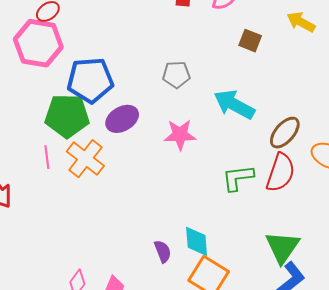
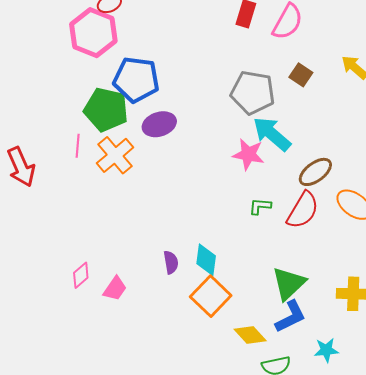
gray pentagon: (176, 75) -> (253, 93), moved, size x1.6
pink star: (180, 135) -> (248, 154), moved
green L-shape: (238, 178) -> (260, 206), size x0.7

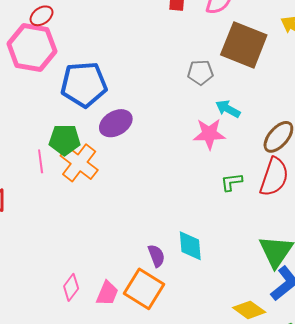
brown square: (301, 75) -> (244, 45), size x2.0
gray pentagon: (253, 93) -> (200, 72), size x0.6
green pentagon: (106, 110) -> (65, 140), moved, size x0.7
cyan arrow: (272, 134) -> (228, 109), size x0.6
orange square: (211, 296) -> (144, 289), moved

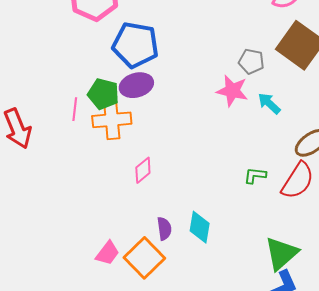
purple ellipse: (116, 123) -> (136, 85), moved
pink star: (209, 134) -> (232, 91), moved
orange cross: (79, 163) -> (112, 120), turned 33
pink diamond: (71, 287) -> (143, 170), moved

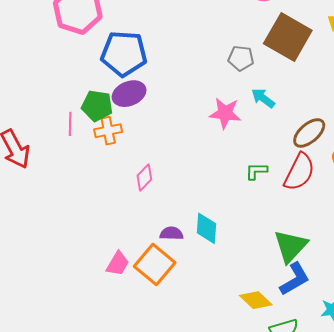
pink star: (232, 91) -> (225, 113), moved
orange cross: (112, 120) -> (108, 131), size x0.7
purple semicircle: (164, 229) -> (172, 233), turned -75

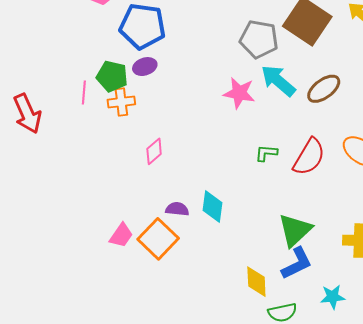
gray pentagon: (241, 58) -> (259, 39), size x1.5
purple ellipse: (129, 94) -> (145, 67), size x0.7
cyan arrow: (263, 98) -> (278, 81), size x1.5
brown ellipse: (309, 133) -> (324, 89), moved
yellow diamond: (256, 300) -> (256, 282), turned 40

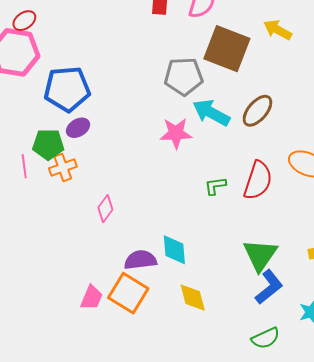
purple semicircle: (177, 209) -> (140, 260), size x1.4
yellow diamond: (256, 282) -> (193, 298), moved

